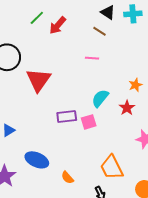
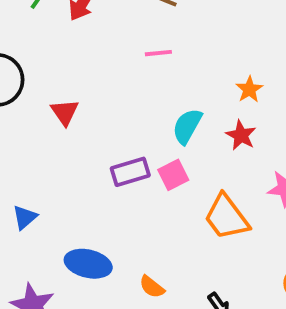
red triangle: (38, 80) -> (65, 112), size x0.6
orange trapezoid: (112, 167) -> (226, 217), moved

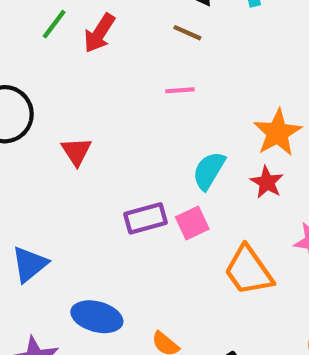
orange star: (249, 89) -> (277, 133), size x1.6
blue triangle: (25, 217) -> (30, 264), size x1.4

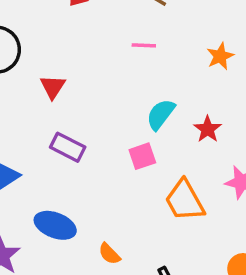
orange star: (277, 133) -> (220, 56), moved, size x0.7
purple rectangle: (145, 218) -> (68, 147), moved, turned 36

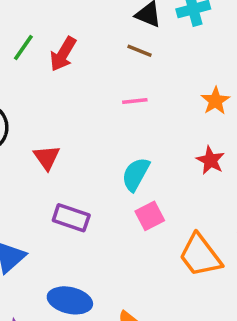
cyan semicircle: (161, 114) -> (136, 174), moved
red star: (208, 129) -> (210, 160), moved

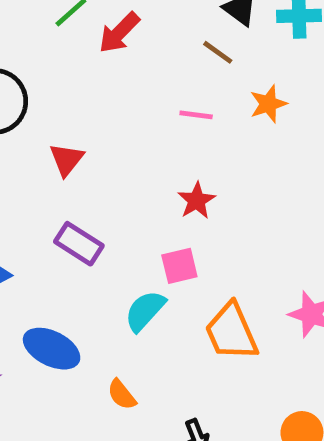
orange star: (215, 101) -> (268, 104), moved
red star: (210, 160) -> (196, 201), moved
cyan semicircle: (136, 174) -> (145, 311), moved

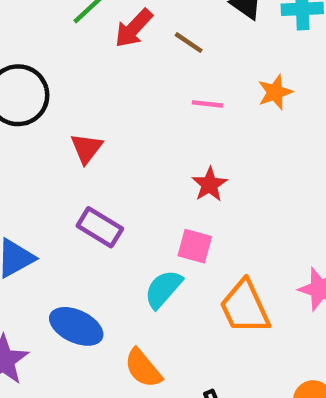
brown line: (218, 52) -> (189, 43), moved
pink square: (179, 266) -> (195, 246), turned 30
orange semicircle: (122, 395) -> (143, 368), size x1.4

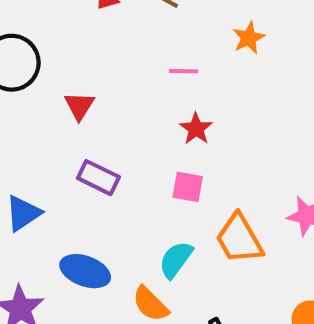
pink line: (207, 104) -> (184, 71), moved
cyan semicircle: (163, 289) -> (176, 260), moved

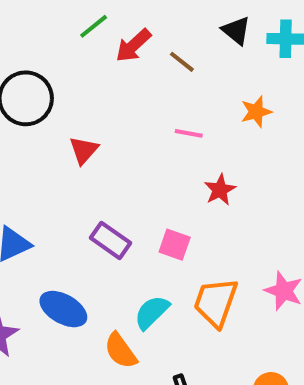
red star: (196, 129) -> (220, 190), moved
purple rectangle: (98, 178) -> (110, 240), moved
orange trapezoid: (239, 239) -> (216, 302), turned 40

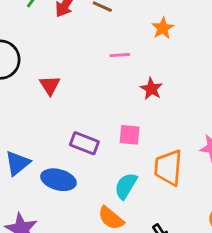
blue ellipse: (63, 309) -> (58, 180), moved

